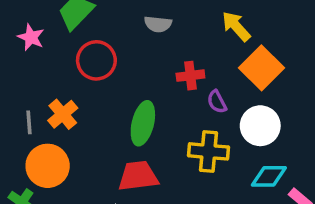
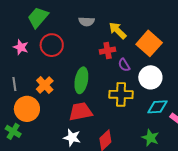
yellow arrow: (236, 26) -> (118, 30), moved
pink star: (31, 37) -> (21, 47), moved
orange cross: (63, 114) -> (45, 85), moved

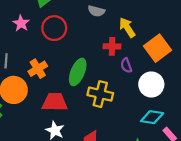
yellow cross: (121, 94) -> (100, 94), moved
red trapezoid: (80, 112) -> (55, 102), moved

